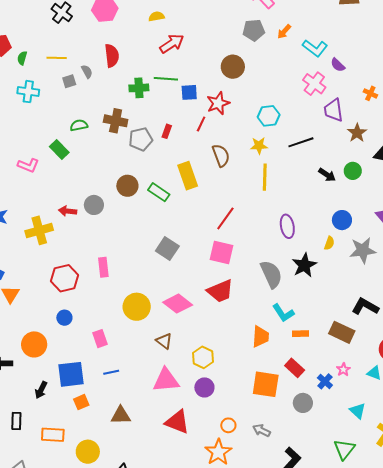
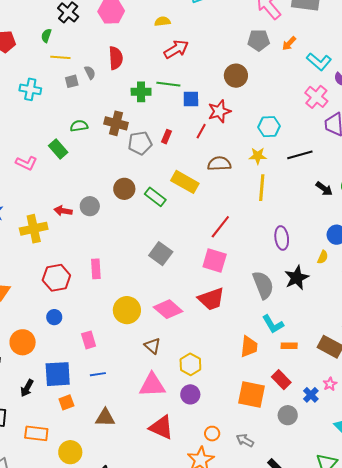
green semicircle: (22, 58) -> (46, 36), moved
brown semicircle: (221, 155) -> (219, 164), turned -75
yellow rectangle: (188, 176) -> (185, 182), turned -44

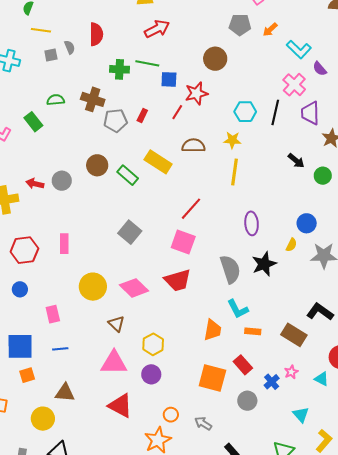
black line: (300, 155) -> (275, 112), moved, turned -65
black arrow: (324, 189) -> (296, 161), moved
yellow circle: (70, 452) -> (43, 419), moved

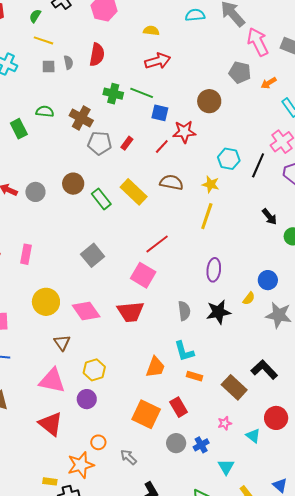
gray semicircle: (230, 269) -> (184, 311), size x0.7
blue cross: (272, 382) -> (201, 445), moved

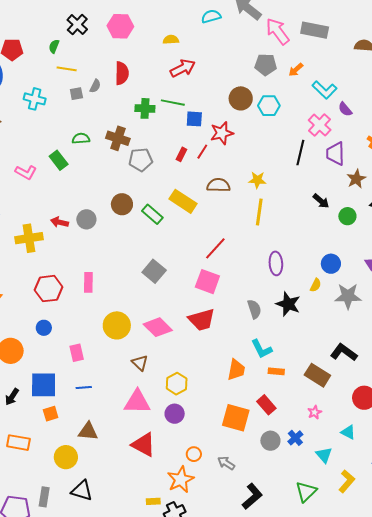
gray semicircle: (68, 62) -> (95, 86), turned 48
red rectangle: (127, 143) -> (181, 154), moved
cyan hexagon: (229, 159) -> (269, 106), moved
black star: (218, 312) -> (288, 304), turned -30
cyan triangle: (253, 436) -> (348, 432), moved

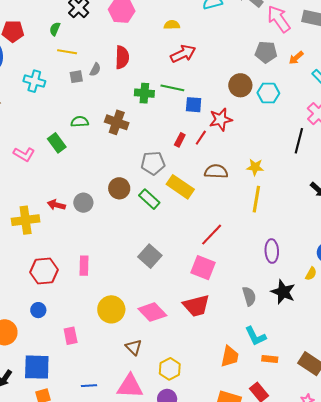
gray pentagon: (141, 160) -> (153, 163), moved
blue line: (84, 388) -> (89, 386), moved

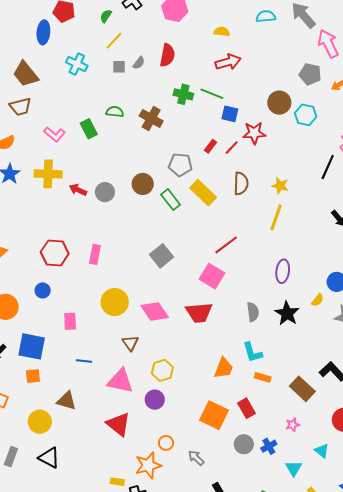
yellow line: (67, 52) -> (114, 41), turned -66
brown semicircle: (216, 171) -> (241, 184), turned 80
yellow cross: (26, 220) -> (48, 174), moved
blue line: (89, 386) -> (84, 361), moved

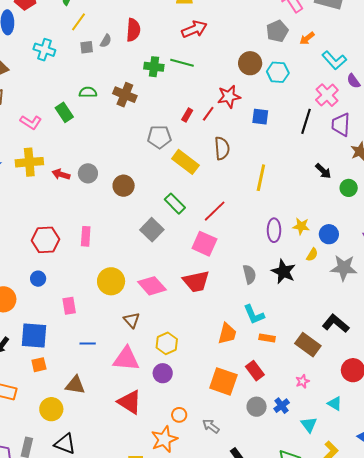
gray pentagon: (310, 74) -> (277, 31), turned -30
blue square: (230, 114) -> (260, 117), moved
brown circle: (143, 184) -> (124, 186), moved
yellow star: (280, 186) -> (301, 226), moved
green rectangle: (171, 200) -> (175, 204), moved

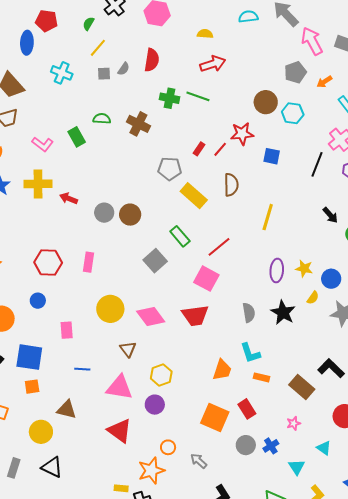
gray circle: (88, 173) -> (104, 213), moved

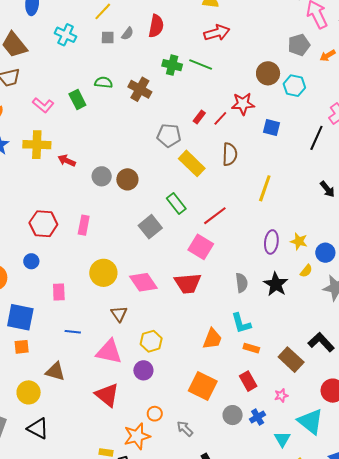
red rectangle: (247, 409) -> (248, 381), moved
cyan triangle: (324, 448) -> (310, 421), size x1.8

